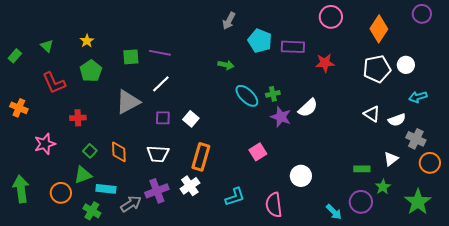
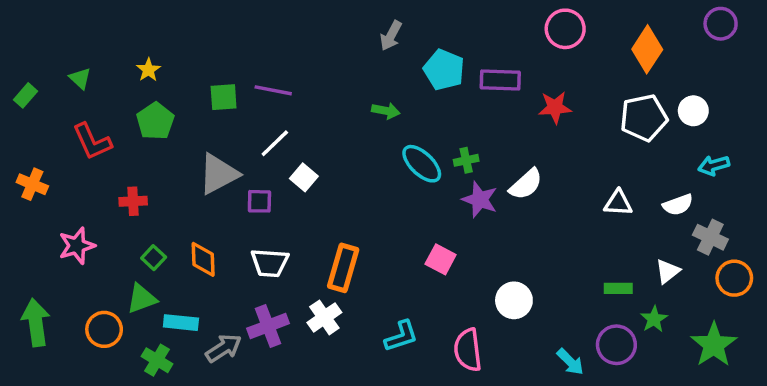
white triangle: (372, 114) -> (618, 203), moved, turned -30
purple square: (163, 118) -> (259, 201), moved
white square: (191, 119) -> (304, 177), moved
pink square: (258, 152) -> (441, 259), turned -30

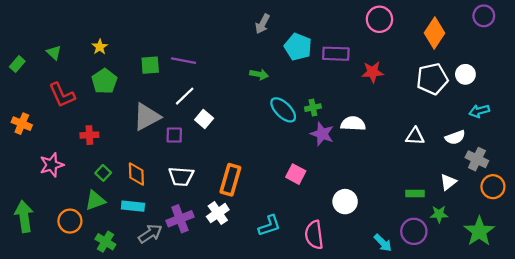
white semicircle: (526, 184) -> (353, 124), turned -135
green star: (654, 319) -> (439, 214), turned 30
cyan rectangle: (181, 323) -> (133, 206), moved

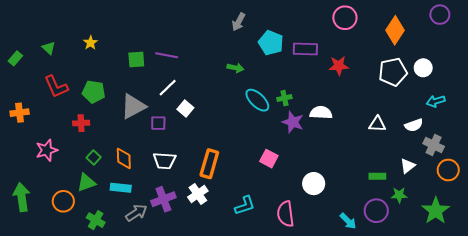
green pentagon: (104, 81) -> (94, 92), moved, turned -30
orange cross: (22, 124) -> (20, 113), turned -30

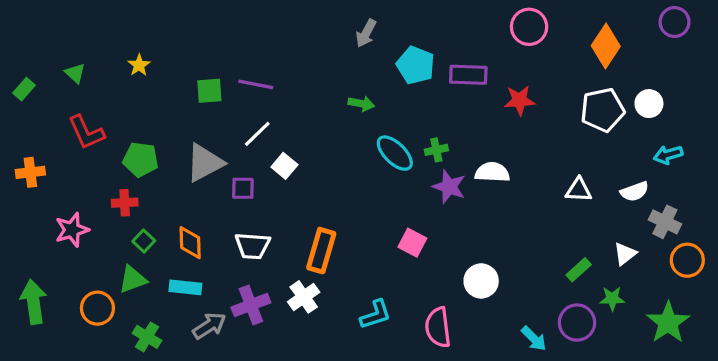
green pentagon: (94, 92) -> (141, 159), moved
red cross: (81, 123) -> (125, 203), moved
green rectangle: (377, 176) -> (579, 270), turned -42

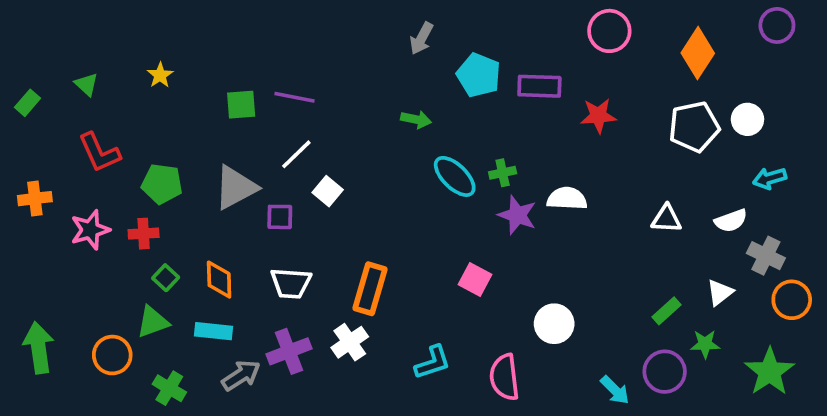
pink star: (72, 230) -> (90, 230), moved

